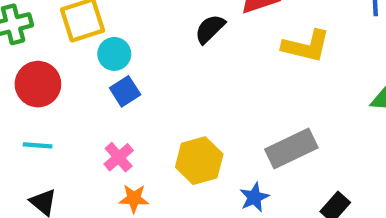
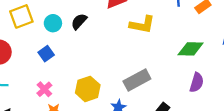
black semicircle: (210, 29) -> (79, 21), moved
cyan circle: (114, 54) -> (53, 23), moved

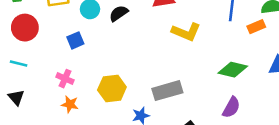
pink cross: (44, 89) -> (65, 79), turned -35

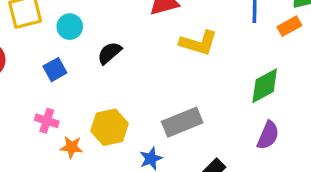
black semicircle: (119, 13) -> (109, 53), moved
green diamond: (233, 70) -> (265, 86), turned -36
orange star: (70, 104) -> (72, 147), moved

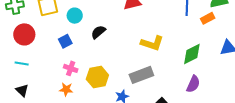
yellow L-shape: (199, 43) -> (152, 43), moved
pink cross: (47, 121) -> (71, 68), moved
orange star: (72, 147) -> (66, 89), moved

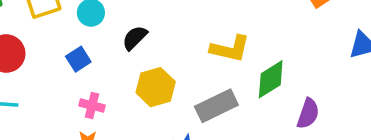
green diamond: (192, 54) -> (271, 79), moved
yellow hexagon: (97, 77) -> (156, 87), moved

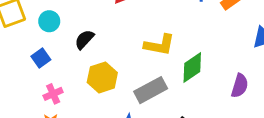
pink cross: (92, 105) -> (53, 94), turned -36
purple semicircle: (308, 114) -> (240, 86), moved

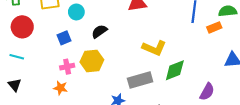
yellow hexagon: (102, 77) -> (92, 61), moved

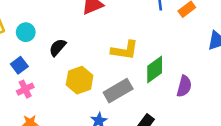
yellow hexagon: (92, 61) -> (80, 80), moved
pink cross: (67, 67) -> (25, 89), moved
purple semicircle: (207, 92) -> (184, 86), moved

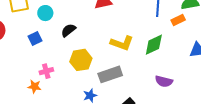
green diamond: (155, 69) -> (154, 45), moved
purple semicircle: (184, 86) -> (164, 81), turned 78
pink cross: (25, 89) -> (46, 71), moved

